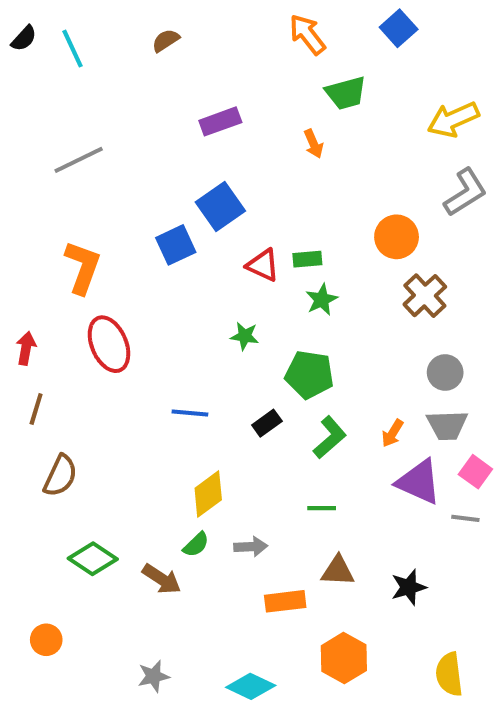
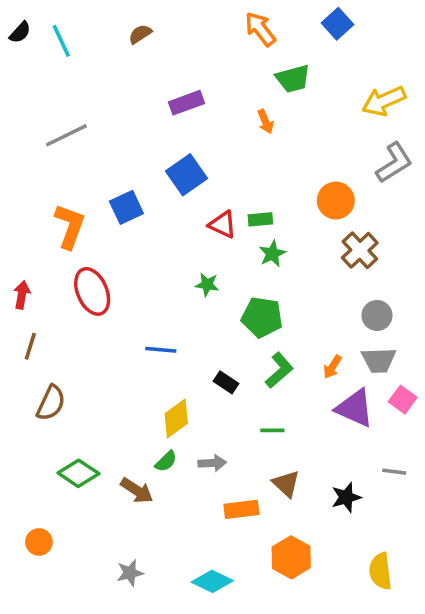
blue square: (176, 245) -> (126, 207), moved
black rectangle: (267, 423) -> (226, 382), moved, turned 70
gray line: (465, 518) -> (394, 472), moved
brown triangle: (338, 571) -> (286, 484), turned 40

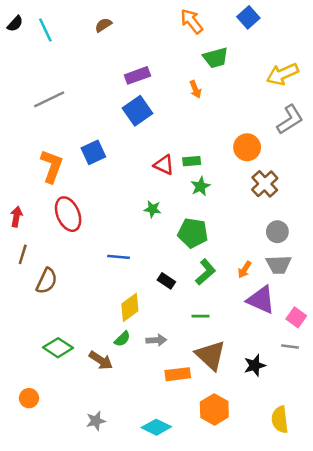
blue square: (187, 175) -> (137, 111), moved
pink square: (403, 400) -> (296, 317), moved
brown semicircle: (51, 403) -> (47, 281), moved
brown triangle: (286, 484) -> (211, 355), size x1.5

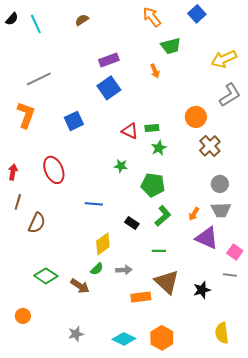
orange L-shape: (52, 166) -> (26, 115), moved
orange hexagon: (214, 409) -> (162, 338), moved

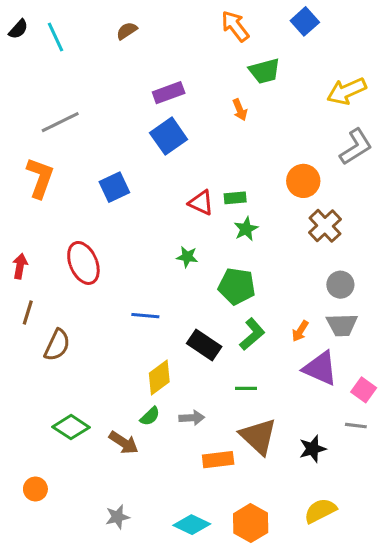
black rectangle: (132, 223) -> (204, 345), size x1.5
yellow semicircle: (222, 333) -> (320, 511), moved, turned 70

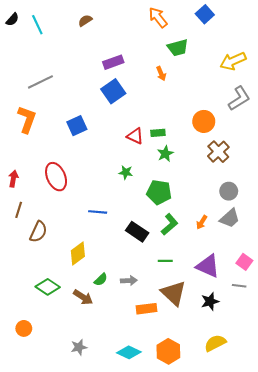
gray trapezoid: (342, 325) -> (230, 218), turned -40
purple triangle: (320, 368) -> (208, 266), moved
yellow diamond: (159, 378) -> (78, 254), moved

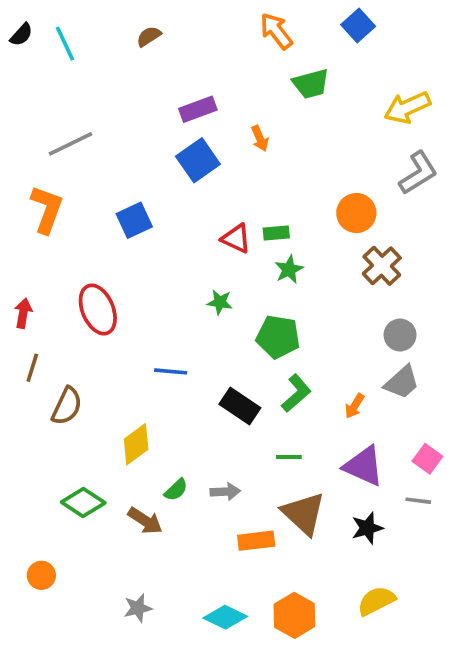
orange arrow: (161, 74) -> (260, 138), moved
orange arrow: (202, 222) -> (355, 406), moved

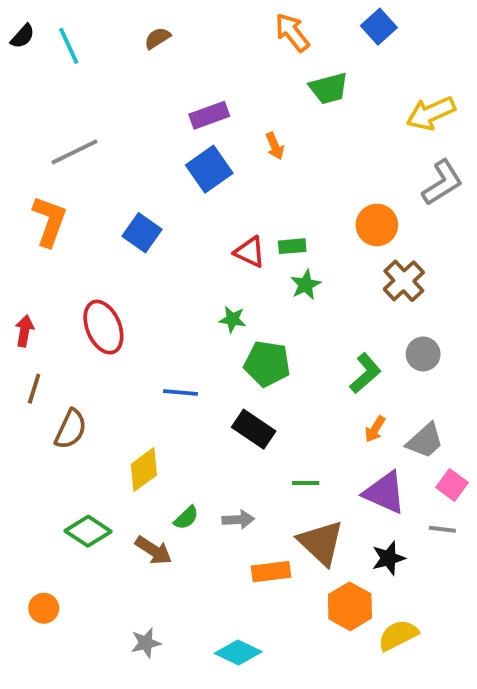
blue square: (134, 220) -> (142, 233), turned -30
green pentagon: (278, 337) -> (267, 364), moved
gray trapezoid: (402, 382) -> (425, 441), moved
green L-shape: (296, 393) -> (365, 373), moved
orange hexagon: (294, 615) -> (350, 606), moved

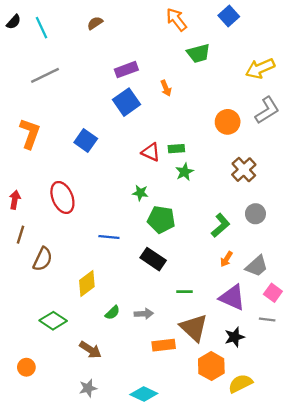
gray line: (75, 152) -> (45, 75), moved
orange circle: (377, 225) -> (228, 122), moved
brown arrow: (153, 550) -> (90, 350), moved

